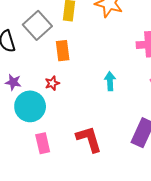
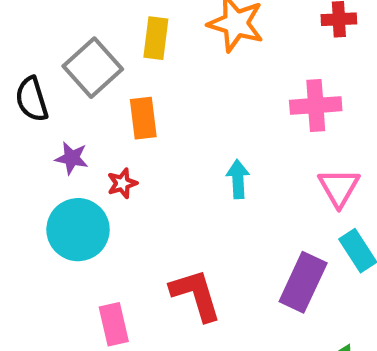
purple star: (13, 82) -> (72, 158), moved
pink rectangle: (43, 143) -> (114, 324), moved

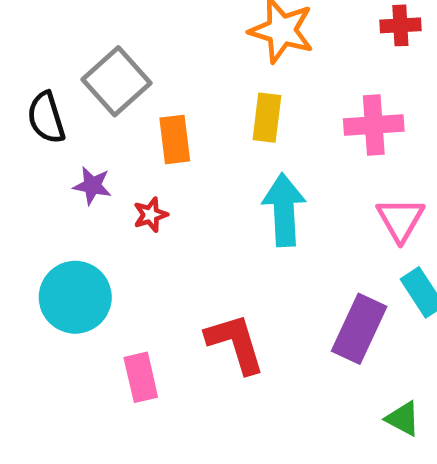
yellow rectangle: (156, 38) -> (267, 118), moved
cyan arrow: (238, 179) -> (284, 210), size x1.6
cyan circle: (78, 230) -> (75, 297), moved

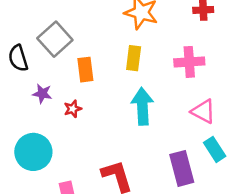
pink triangle: (400, 220) -> (203, 111), turned -32
purple rectangle: (359, 329) -> (182, 168), turned -40

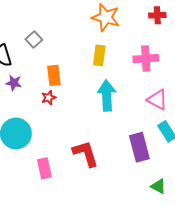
gray square: (55, 39) -> (34, 40), size x0.6
orange rectangle: (85, 70) -> (54, 75), moved
purple star: (42, 94) -> (14, 83), moved

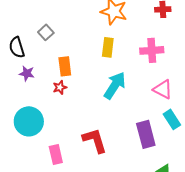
cyan arrow: (107, 95) -> (115, 85), turned 36

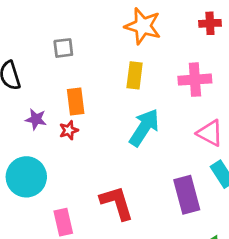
gray square: (46, 32) -> (63, 48), moved, turned 35
purple star: (27, 73) -> (36, 119), moved

